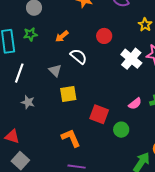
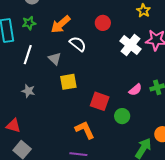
orange arrow: (62, 36) -> (61, 24), size x1.5
white line: (19, 73) -> (28, 55), moved
orange L-shape: (71, 138) -> (85, 130), moved

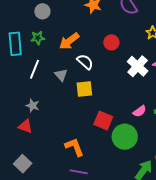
yellow square: (68, 82) -> (84, 89), moved
green circle: (122, 116) -> (125, 137), size x1.6
red triangle: (13, 126) -> (25, 126), moved
orange L-shape: (85, 130) -> (74, 147), moved

